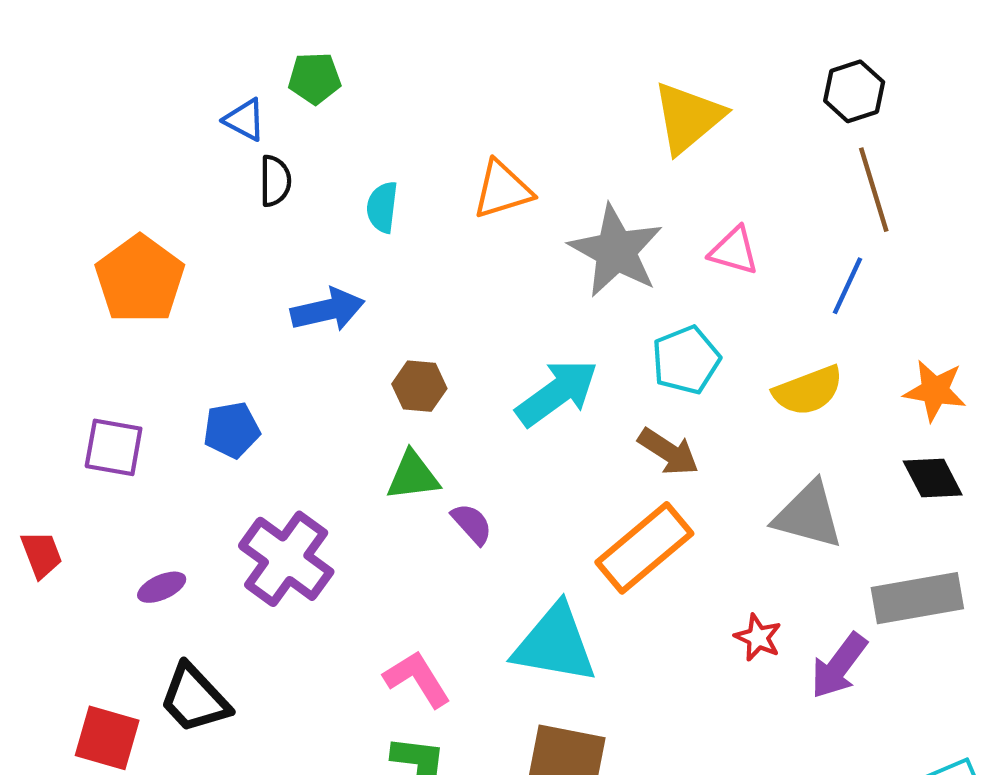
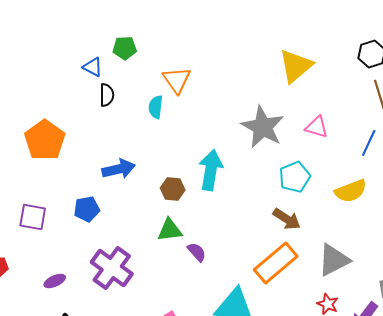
orange triangle: (502, 190) -> (177, 80), moved, turned -48
blue arrow: (328, 310) -> (119, 169), moved
cyan arrow: (557, 393) -> (211, 170), moved, turned -45
gray triangle: (808, 515) -> (334, 260), moved, turned -42

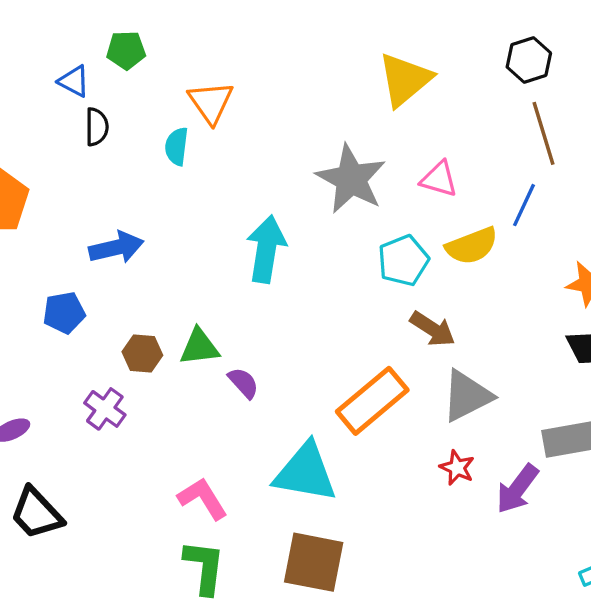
brown hexagon: (173, 189) -> (142, 353), moved
yellow semicircle: (351, 191) -> (472, 246), moved
brown arrow: (287, 219) -> (433, 329), moved
purple cross: (112, 268) -> (105, 409), size x0.6

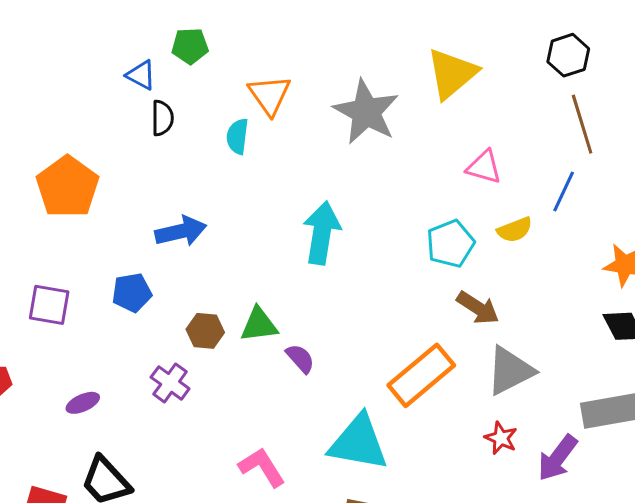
gray star: (351, 179) -> (366, 112), moved
yellow semicircle: (472, 246) -> (515, 230), size x0.7

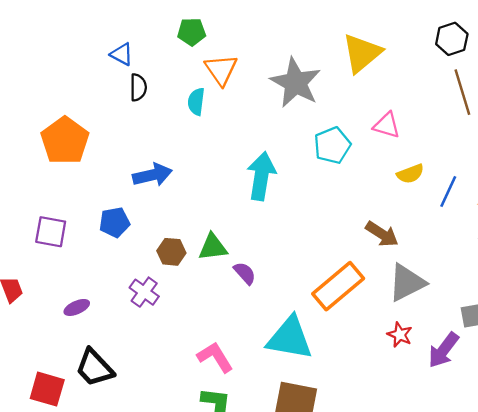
green pentagon: (190, 46) -> (191, 32), moved
blue line: (564, 191) -> (448, 192), moved
cyan pentagon: (450, 244) -> (332, 145), moved

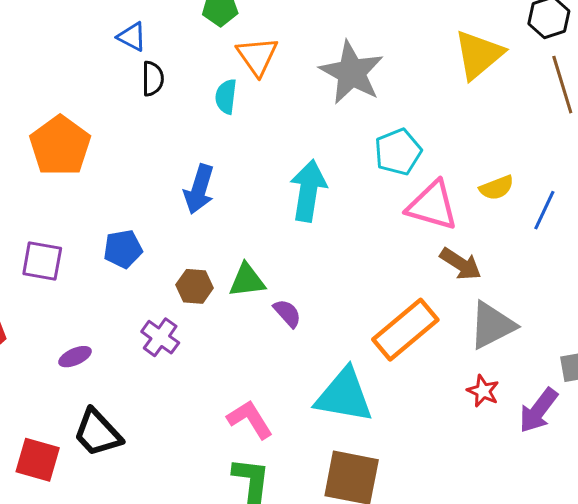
yellow triangle: (362, 53) -> (479, 55), moved
pink triangle: (387, 125) -> (432, 206), moved, size x1.5
blue arrow: (152, 175) -> (199, 189), moved, turned 120

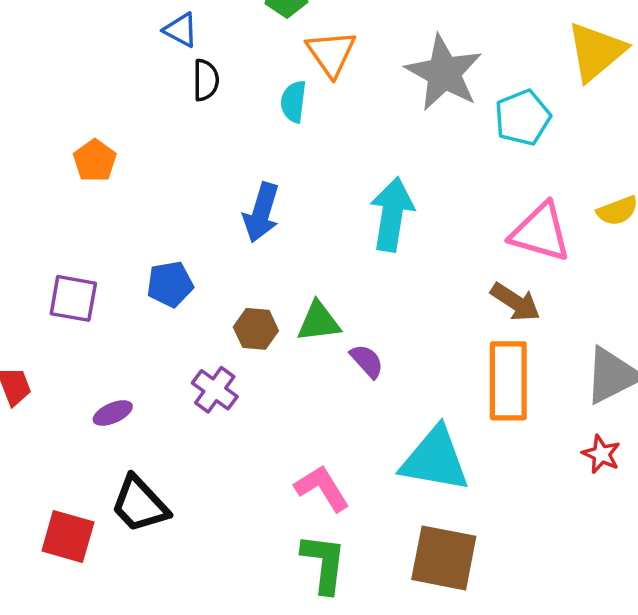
orange pentagon: (60, 146) -> (95, 161), size x0.6
cyan pentagon: (398, 152) -> (523, 118), moved
brown arrow: (461, 264) -> (515, 302), moved
orange rectangle: (405, 330) -> (508, 381), turned -50

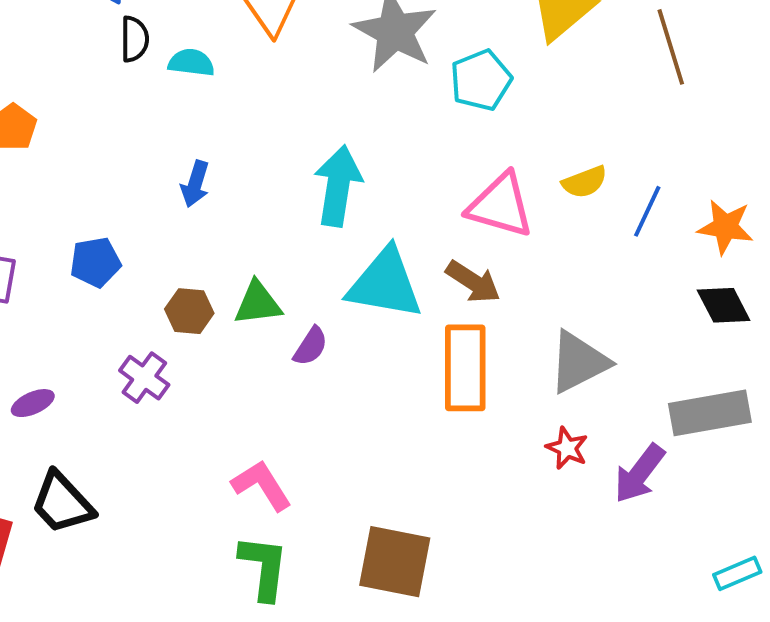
cyan semicircle: (293, 102) -> (191, 63), moved, turned 90
blue arrow: (261, 213) -> (195, 184), size x0.7
purple semicircle: (367, 361) -> (311, 346), turned 75
cyan triangle: (435, 460) -> (385, 284), moved

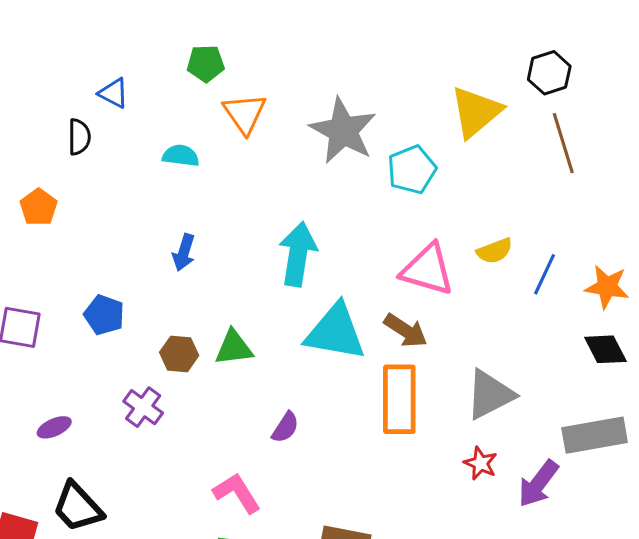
black semicircle: (135, 39) -> (79, 137), moved
blue pentagon: (95, 262) -> (104, 315), turned 30
purple semicircle: (311, 346) -> (285, 427), moved

